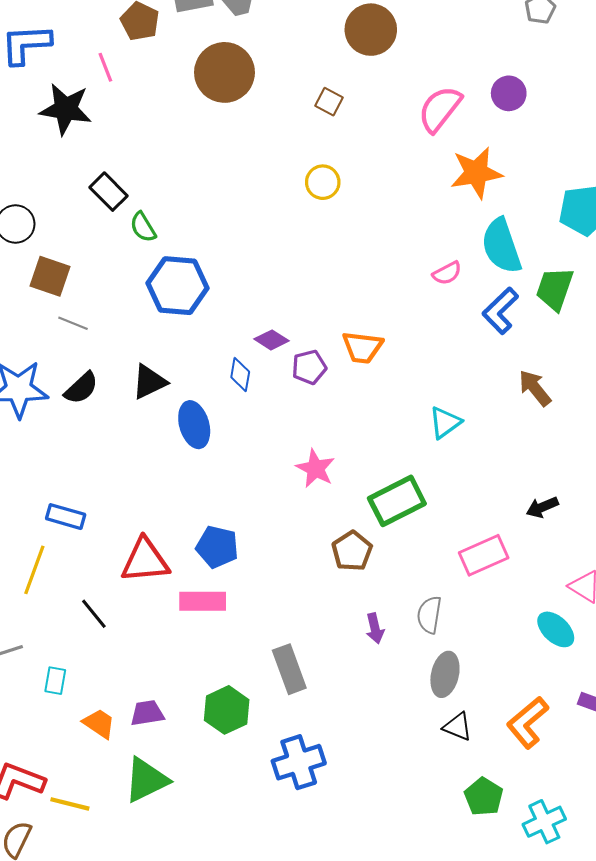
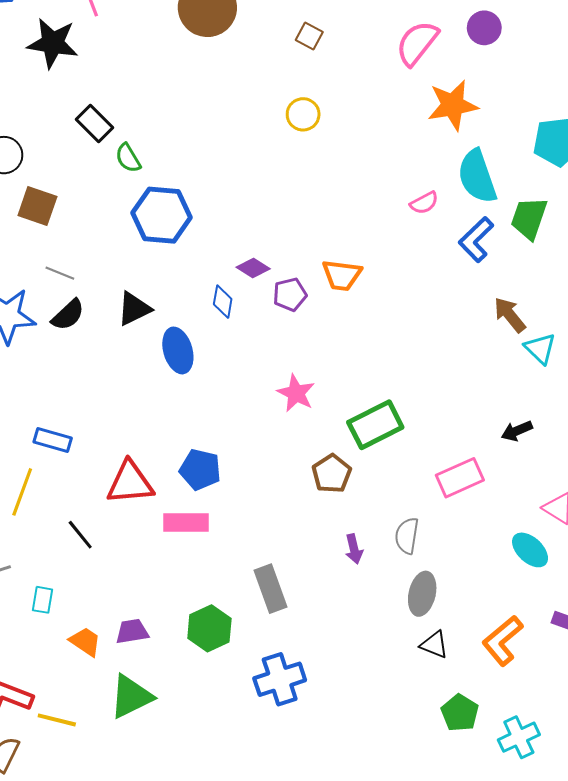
gray line: (73, 323) -> (60, 273), moved
cyan triangle: (445, 423) -> (540, 348), moved, turned -40

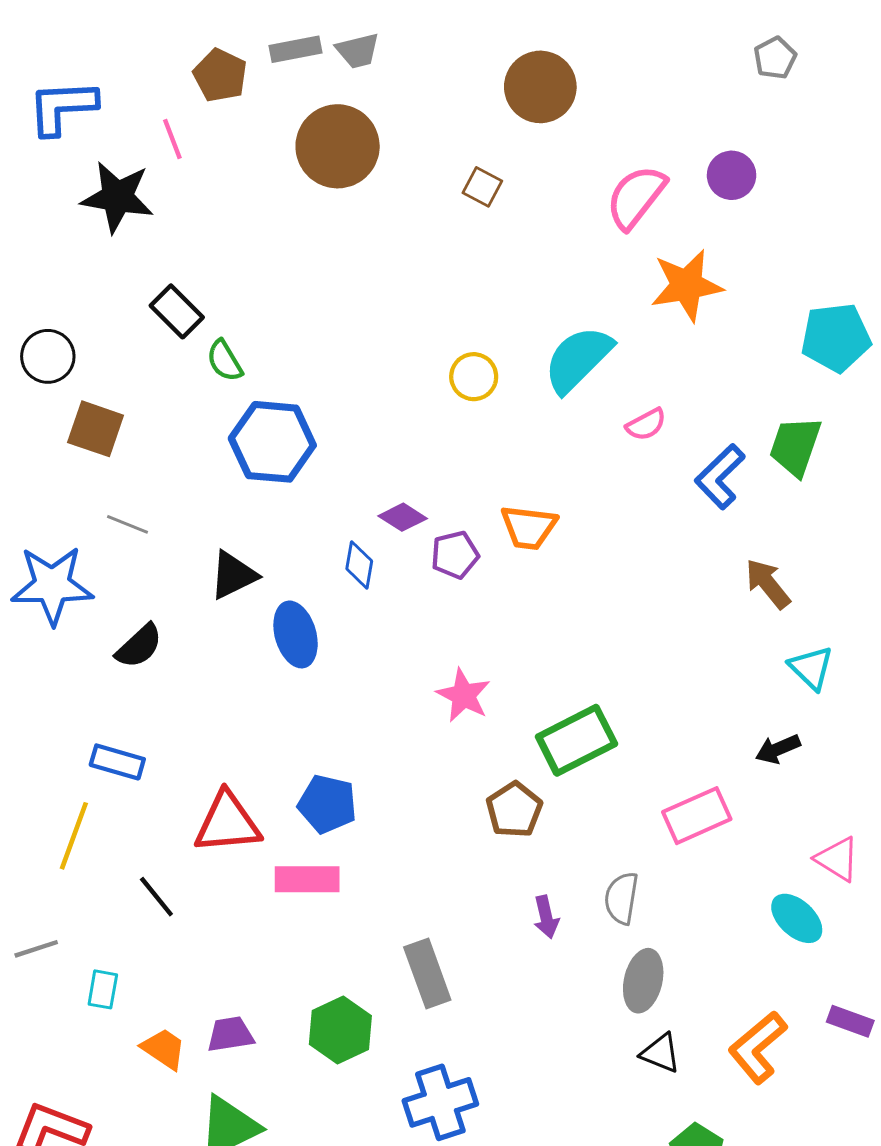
yellow circle: (303, 114) -> (474, 377), moved
cyan semicircle: (477, 176) -> (578, 359), moved, turned 64
black semicircle: (68, 315) -> (139, 646), moved
cyan triangle: (540, 348) -> (811, 668), moved

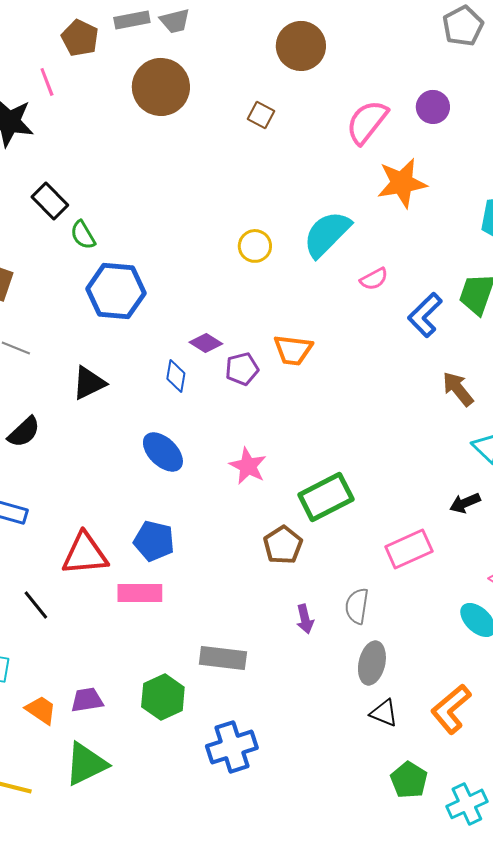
gray pentagon: (775, 58) -> (463, 26), size x1.4
blue ellipse: (296, 634) -> (163, 452), moved, turned -30
gray rectangle: (427, 973) -> (223, 658), turned -63

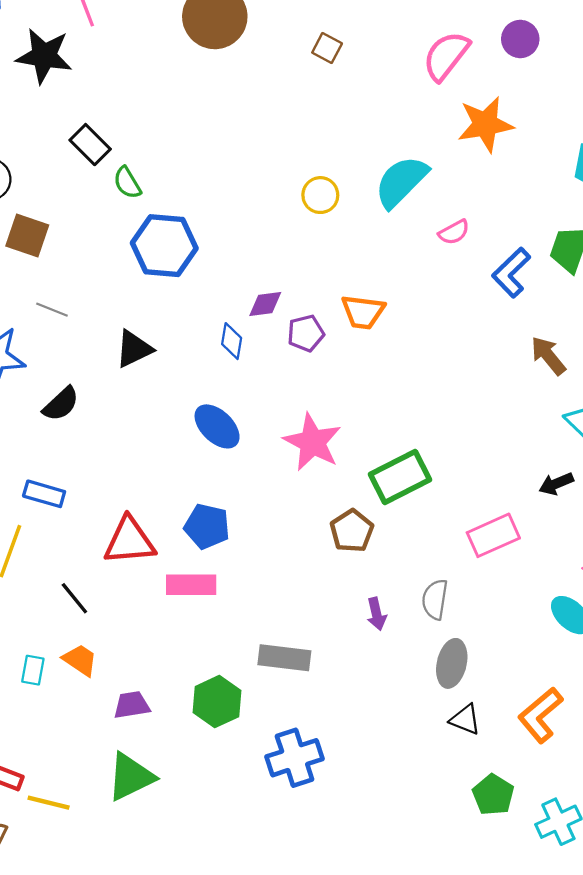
purple diamond: (206, 343) -> (265, 304), turned -40
pink star: (248, 466) -> (312, 442), size x1.4
orange trapezoid: (41, 710) -> (80, 660), moved

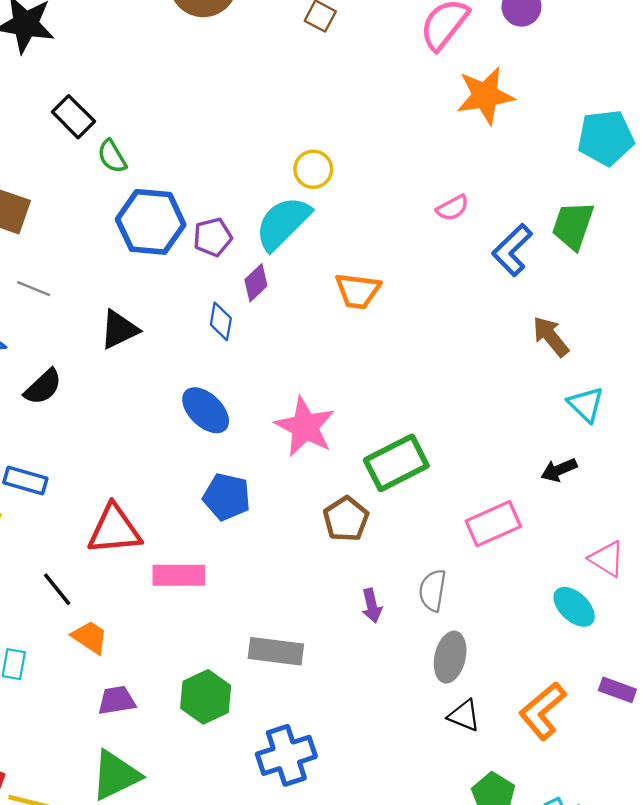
cyan semicircle: (401, 182) -> (283, 223), moved
purple diamond: (265, 304) -> (256, 283), turned -36
purple pentagon: (306, 333) -> (213, 237), moved
blue pentagon: (207, 526) -> (227, 497), moved
orange trapezoid: (80, 660) -> (90, 637), moved

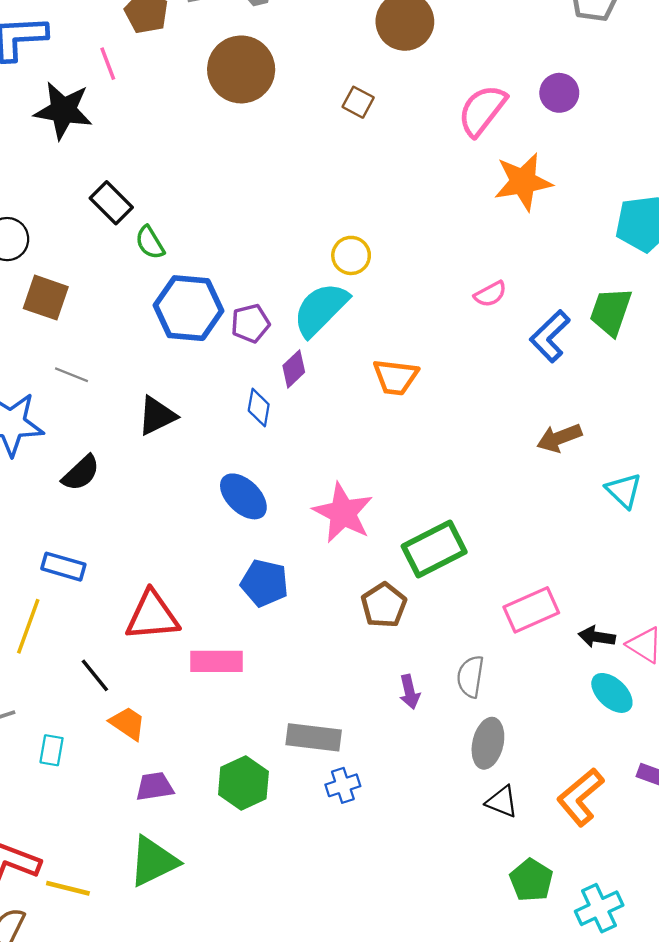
brown arrow: (551, 337) -> (559, 438), moved, turned -72
black arrow: (559, 470) -> (597, 637), moved, turned 32
blue cross: (286, 755) -> (343, 785), moved, size x0.6

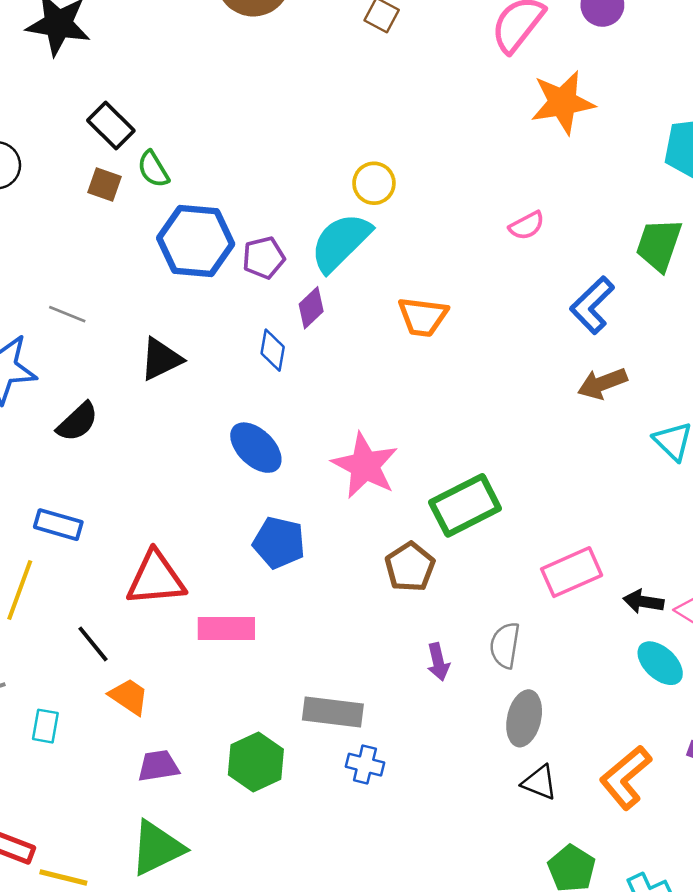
brown square: (46, 298) -> (104, 185), moved, size x0.7
blue L-shape: (550, 336) -> (592, 305), moved
blue cross: (343, 785) -> (365, 765), turned 32

